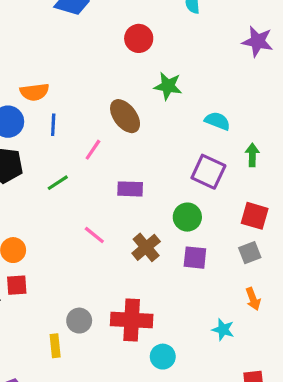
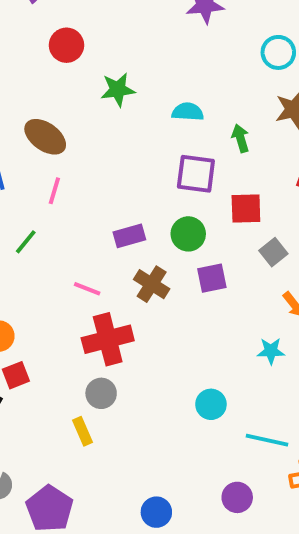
brown ellipse: (125, 116) -> (45, 137), moved
purple rectangle: (130, 189) -> (129, 236), moved
red square: (255, 216) -> (246, 208), moved
red cross: (132, 320) -> (108, 339), moved

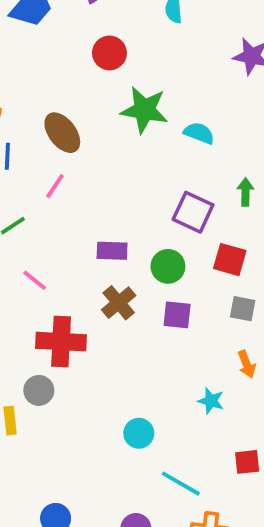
green star: (118, 90) -> (144, 110), size x1.4
cyan semicircle: (188, 112) -> (199, 133), moved
gray square: (273, 252) -> (243, 309), turned 32
pink line: (87, 289) -> (35, 280), moved

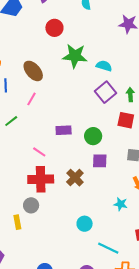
purple square: (193, 212) -> (105, 92), moved, turned 30
red square: (230, 260) -> (126, 120), moved
pink line: (35, 280) -> (39, 152), moved
brown cross: (119, 303) -> (75, 178), moved

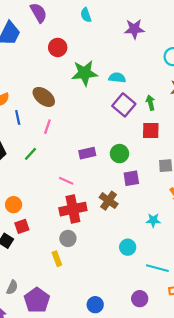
cyan star: (121, 204) -> (153, 220), moved

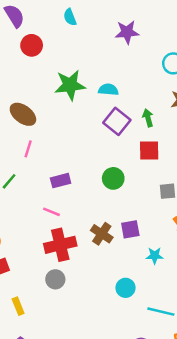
red circle: (58, 47) -> (32, 45), moved
purple rectangle: (87, 153) -> (61, 181), moved
purple square: (131, 178) -> (130, 229), moved
yellow rectangle: (57, 259) -> (18, 306), moved

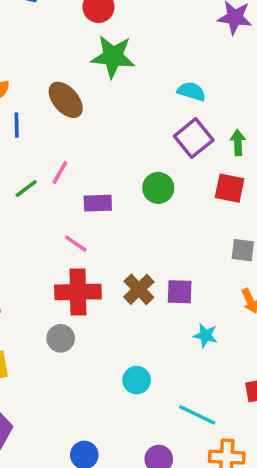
green star: (70, 85) -> (113, 57), moved
pink line: (28, 149) -> (60, 172), moved
green circle: (113, 178) -> (158, 188), moved
cyan circle: (125, 288) -> (137, 380), moved

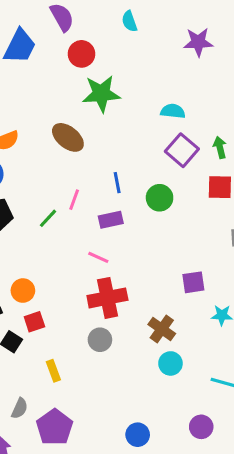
blue line: (17, 125) -> (117, 183), moved
brown cross: (139, 289) -> (162, 329), moved

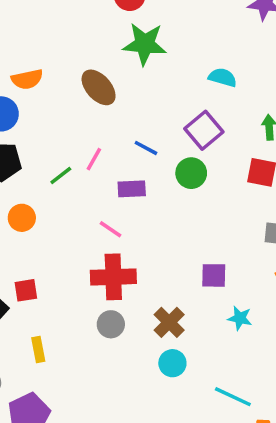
purple square: (182, 150) -> (204, 130), moved
blue line: (117, 183) -> (146, 148), turned -60
orange circle: (23, 291) -> (22, 218), moved
gray circle: (100, 340) -> (111, 324), moved

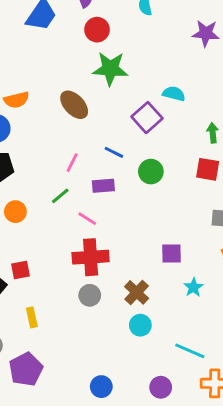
purple square: (204, 130) -> (147, 118), moved
green line: (61, 176) -> (60, 196), moved
cyan star: (240, 318) -> (194, 287), turned 30

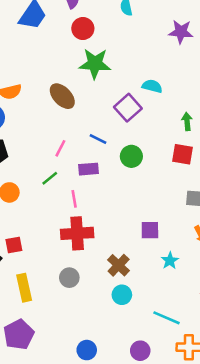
pink line: (87, 219) -> (74, 199), turned 48
gray circle: (90, 295) -> (69, 278), moved
yellow rectangle: (32, 317) -> (24, 288), size x1.5

